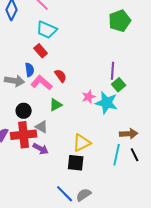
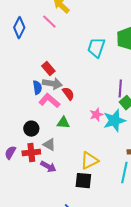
cyan trapezoid: (47, 30) -> (96, 48), moved, turned 85
gray arrow: (15, 81) -> (52, 84), moved
cyan star: (107, 103) -> (114, 121), turned -30
green triangle: (56, 105) -> (63, 123), turned 32
red cross: (24, 135) -> (31, 153), size x0.7

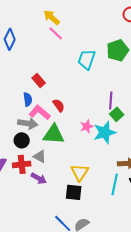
pink line: (49, 22) -> (56, 33), moved
gray arrow: (52, 84) -> (28, 123), moved
green triangle: (63, 123) -> (54, 134), size x1.6
yellow triangle: (89, 161) -> (80, 172), turned -30

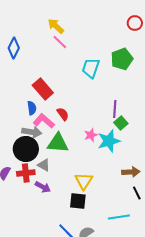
red rectangle: (39, 80) -> (43, 89), size x1.5
black circle: (22, 140) -> (26, 149), size x1.6
cyan line: (115, 184) -> (119, 217), moved, turned 70

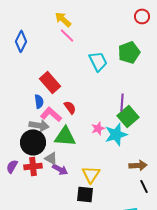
cyan trapezoid: (91, 68) -> (98, 61), turned 135
green square: (121, 123) -> (128, 116), size x1.5
purple arrow: (43, 187) -> (60, 169), moved

